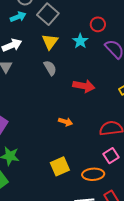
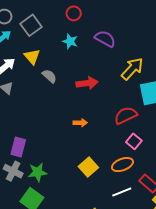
gray square: (48, 14) -> (31, 25), turned 30
red circle: (98, 24) -> (74, 13), moved
yellow triangle: (50, 42) -> (32, 57), moved

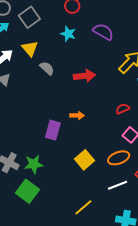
red semicircle: (126, 115) -> (123, 109), size x0.6
purple rectangle: (18, 147) -> (53, 130), moved

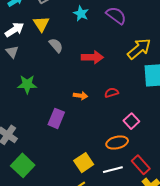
red semicircle: (123, 109) -> (111, 93), moved
purple rectangle: (53, 130) -> (56, 118), moved
yellow square: (85, 160) -> (84, 163), moved
green star: (34, 164) -> (27, 84), moved

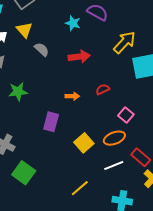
cyan star: (81, 14) -> (73, 23), moved
yellow square: (84, 163) -> (84, 143), moved

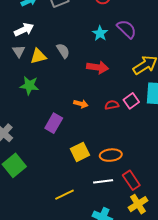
yellow triangle: (24, 30) -> (38, 56), moved, turned 42
pink square: (126, 115) -> (131, 101), moved

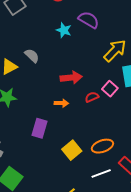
red arrow: (98, 67) -> (71, 78), moved

